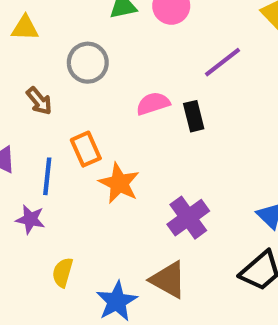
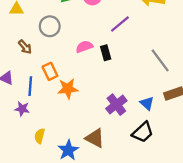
orange star: (119, 183) -> (68, 89), turned -30
purple cross: (188, 218) -> (116, 105), moved

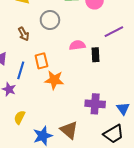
purple cross: (116, 105) -> (95, 104), turned 30

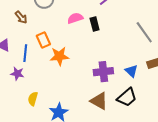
brown triangle: (69, 130) -> (99, 101), moved

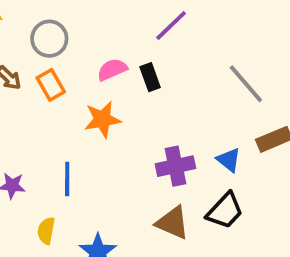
orange rectangle: (43, 40) -> (51, 85), moved
blue line: (25, 53) -> (67, 179), moved
orange star: (59, 56) -> (102, 119), moved

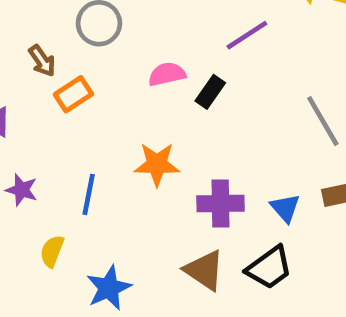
black rectangle: (150, 77) -> (210, 92), turned 44
orange rectangle: (51, 85) -> (73, 94), moved, turned 76
orange star: (102, 119) -> (157, 164), moved

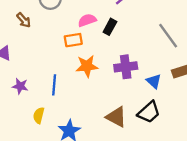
orange rectangle: (73, 94) -> (73, 40), moved, turned 30
purple cross: (220, 203) -> (126, 67), moved

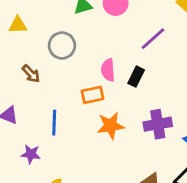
pink semicircle: (87, 20) -> (108, 70), turned -72
blue line: (54, 85) -> (54, 123), moved

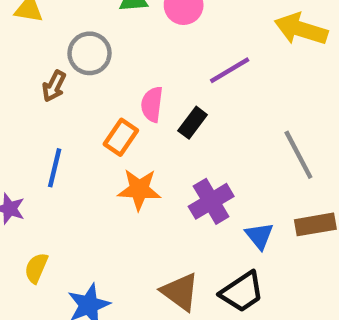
brown arrow: (31, 74) -> (54, 86), moved, turned 60
orange rectangle: (92, 95) -> (121, 137), turned -55
purple cross: (158, 124) -> (211, 201), turned -32

